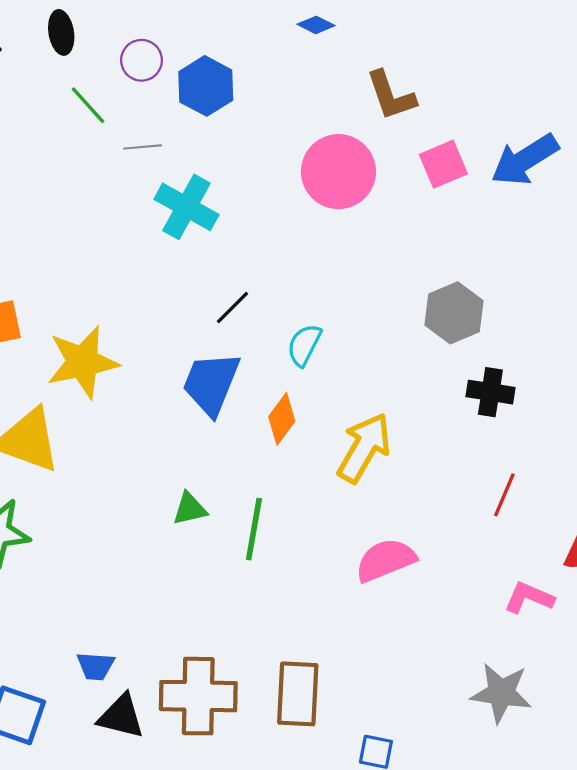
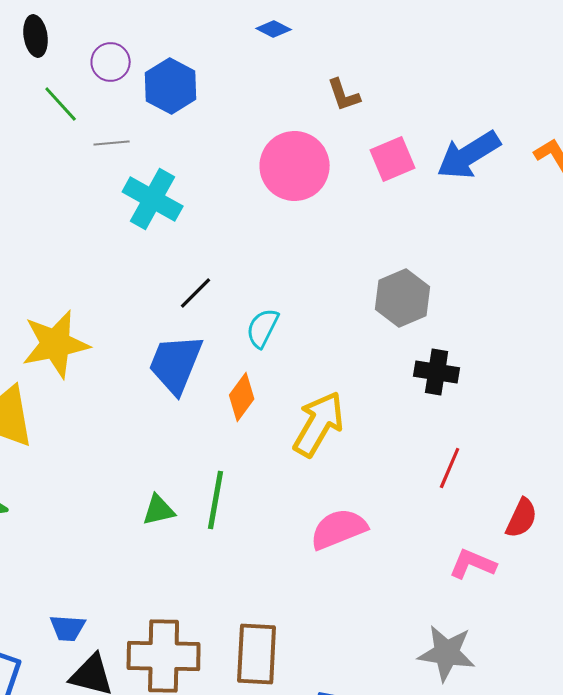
brown L-shape: (391, 96) -> (344, 95), size x0.7
green triangle: (190, 509) -> (159, 510), moved

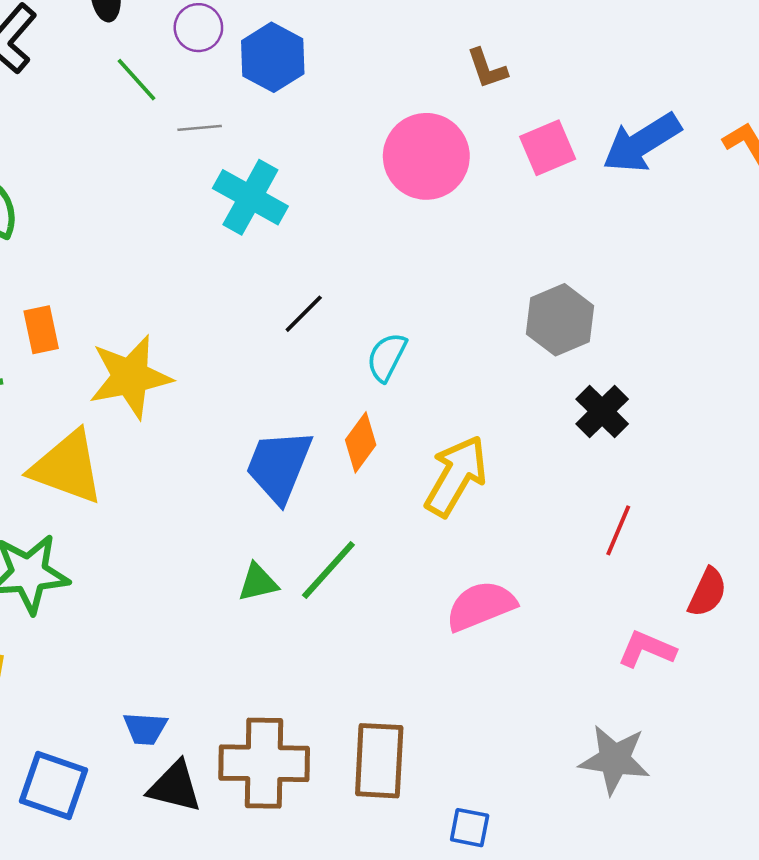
blue trapezoid: (176, 364) -> (279, 466), moved
black cross: (437, 372) -> (602, 411), turned 36
green line: (216, 500) -> (328, 570), turned 32

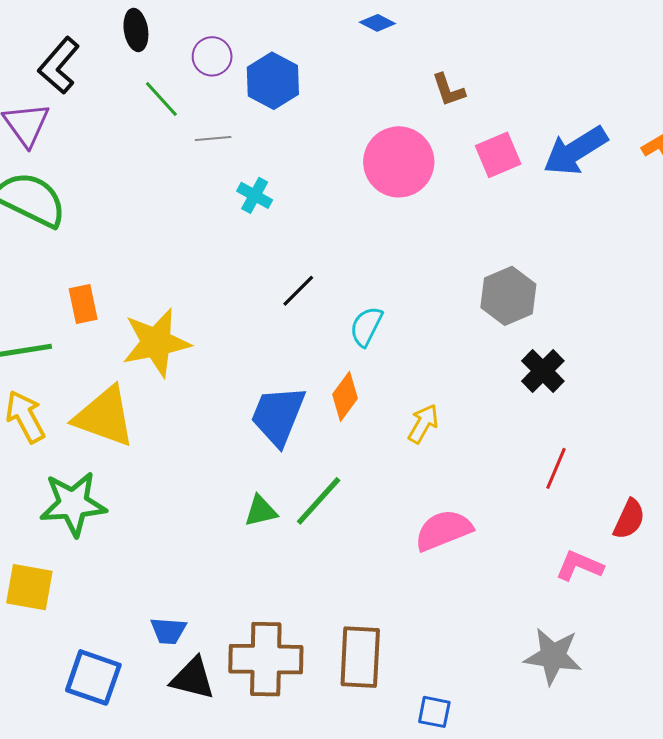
cyan cross: (250, 197) -> (255, 195), size x0.6
yellow arrow: (456, 476) -> (423, 424), size x0.6

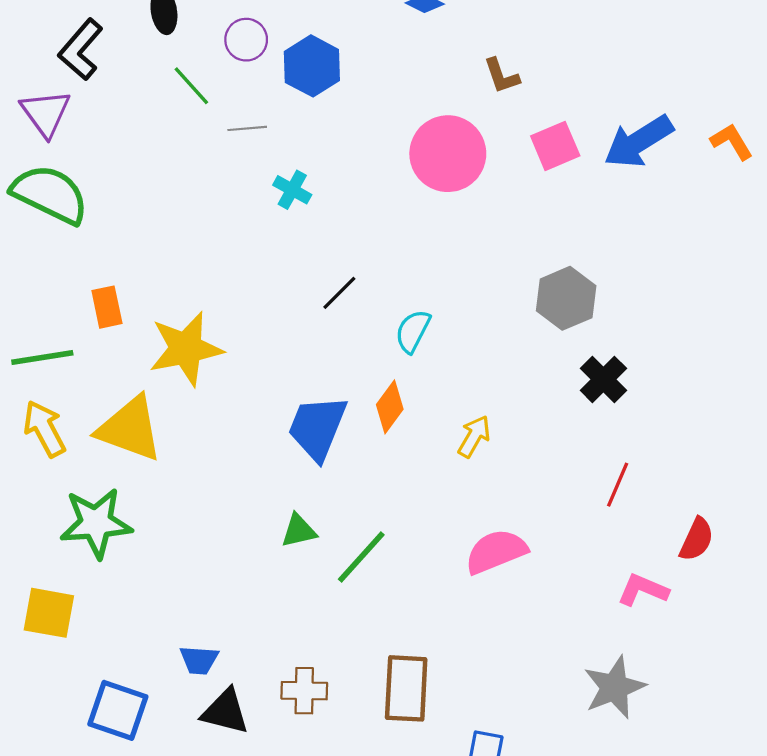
green line: (319, 501) -> (361, 557), moved
gray star: (553, 656) -> (614, 687), turned -30
brown cross: (266, 659) -> (304, 691), size x0.6

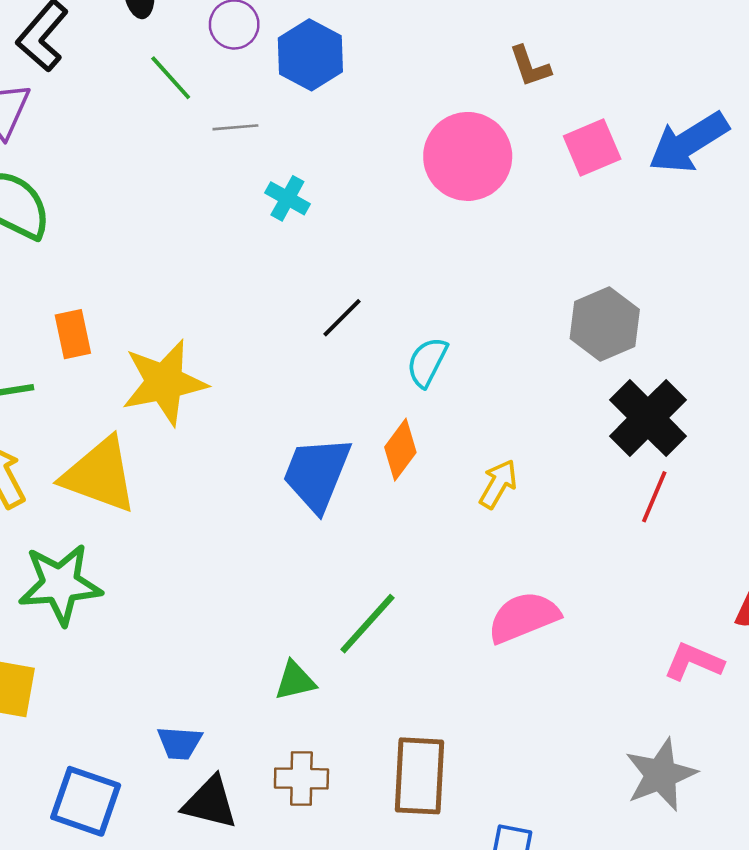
black cross: (603, 379) -> (648, 418), size x1.4
red line: (618, 485) -> (654, 497), moved
green triangle: (299, 531) -> (295, 681), moved

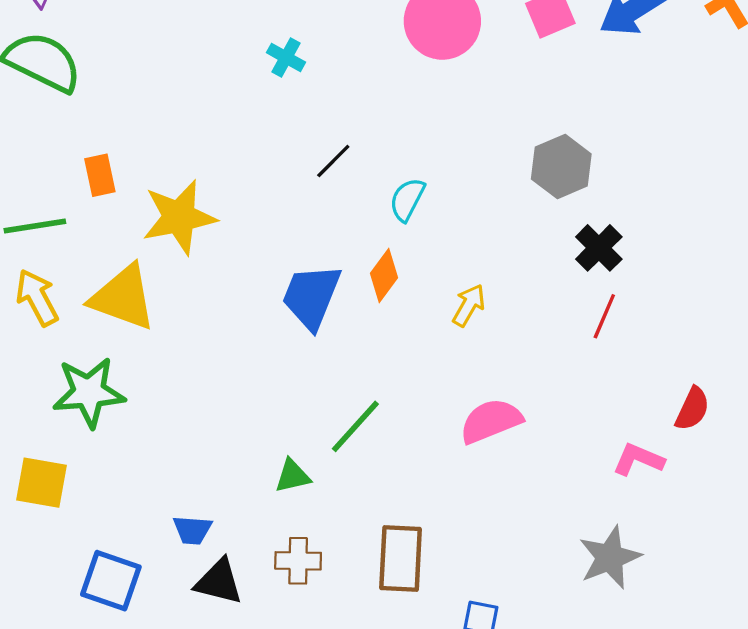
black cross: (648, 418) -> (599, 248), size x0.7

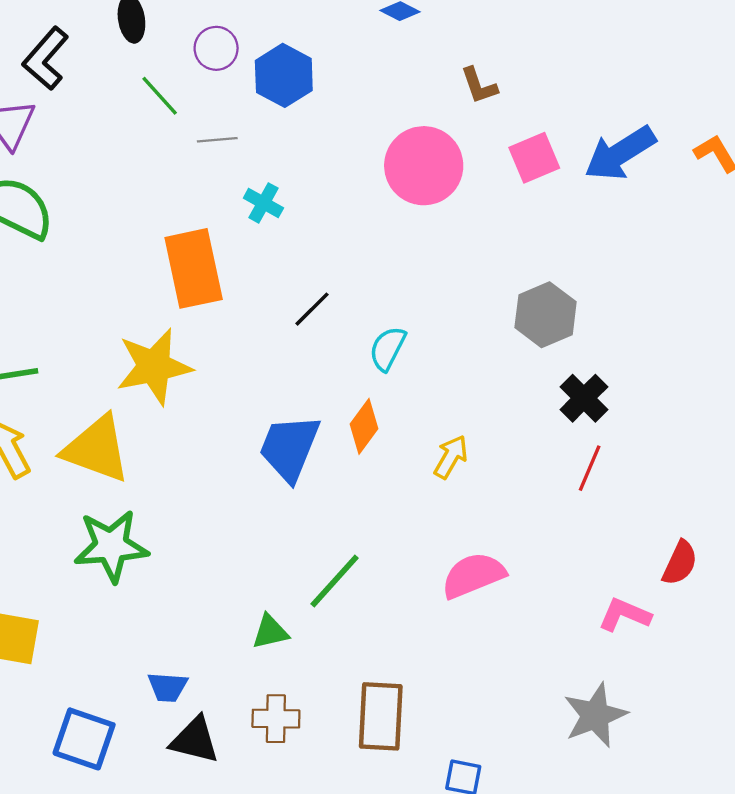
orange rectangle: (100, 175) -> (194, 268), moved, size x1.8
green star: (89, 392) -> (111, 546), moved

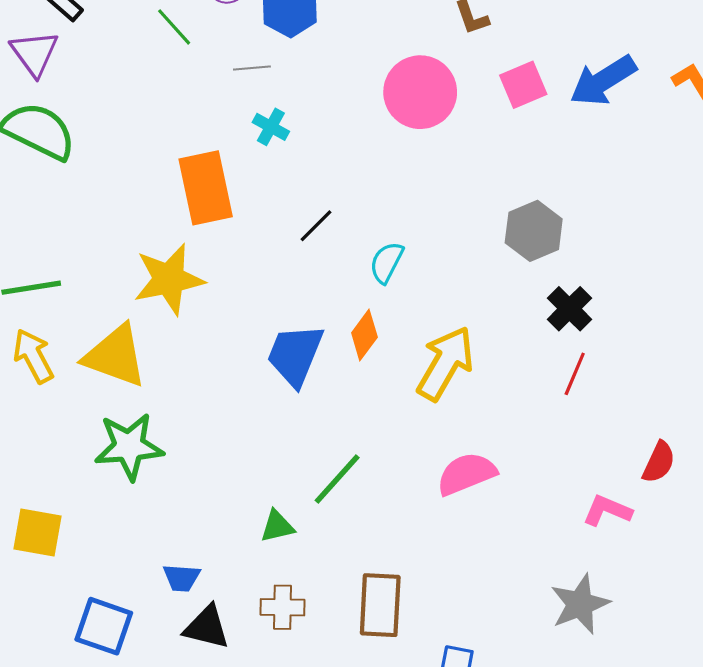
gray line: (217, 140) -> (252, 68), moved
yellow arrow: (451, 457) -> (445, 363), size x1.8

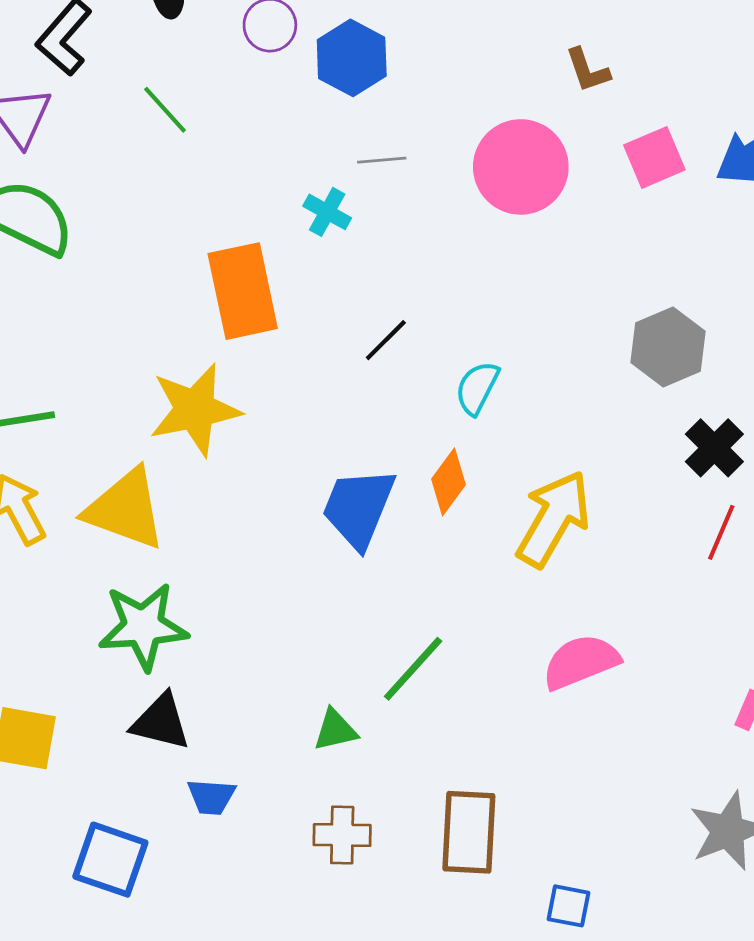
green line: (174, 27) -> (165, 110), moved
gray line: (252, 68) -> (382, 160), moved
black triangle: (207, 627) -> (161, 722), moved

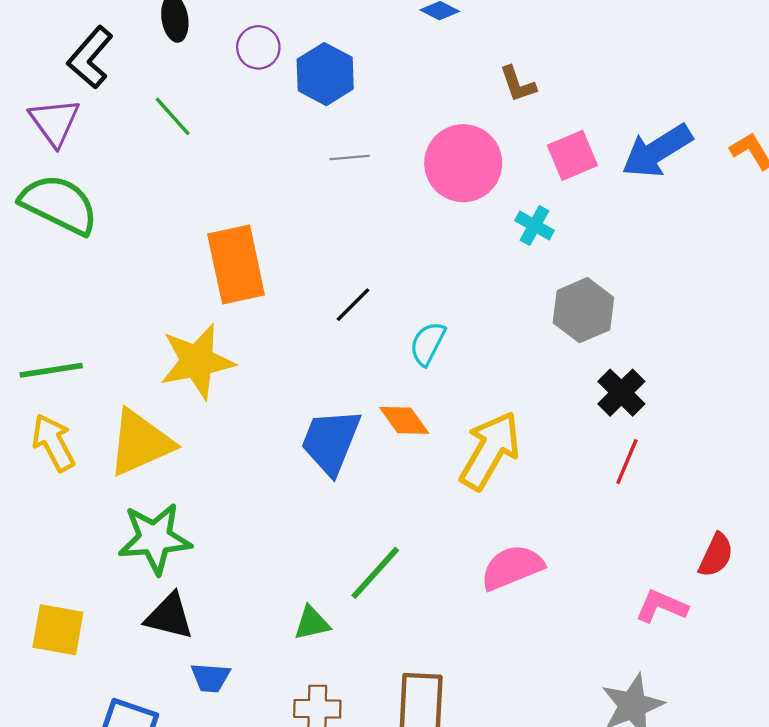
cyan cross: (327, 212) -> (534, 226), moved
orange diamond: (449, 482) -> (404, 420), turned -72
yellow triangle: (125, 509) -> (140, 443), turned -44

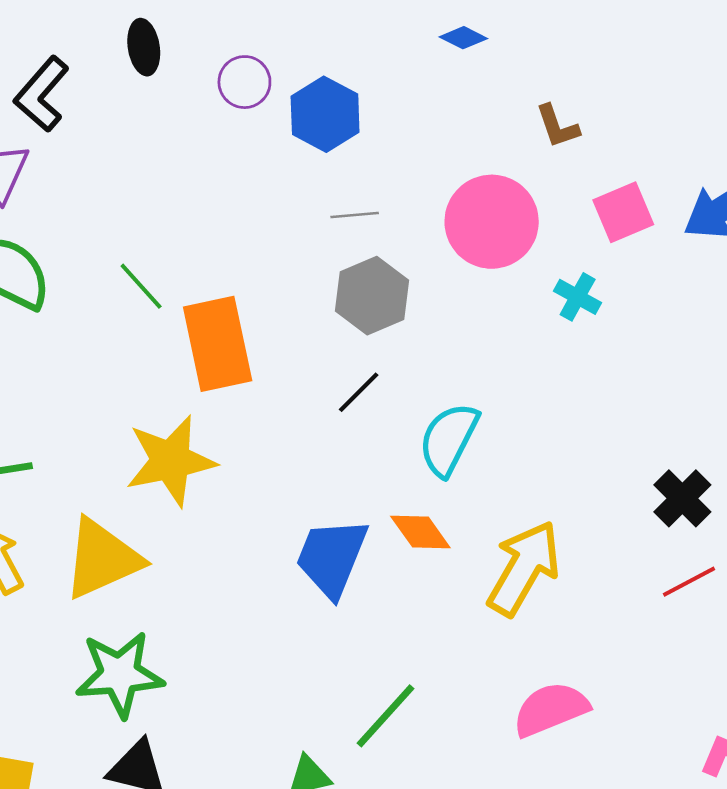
green line: (173, 116) -> (141, 286), moved
gray hexagon: (583, 310) -> (372, 296), moved
cyan semicircle: (428, 344) -> (449, 439), size x1.4
red line: (627, 462) -> (689, 582), turned 39

